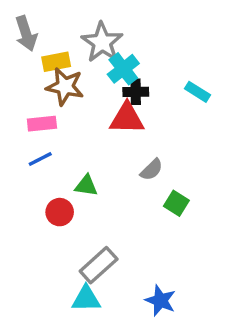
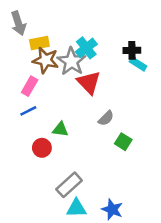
gray star: (102, 42) -> (71, 61), moved
black cross: (136, 92) -> (132, 50), moved
red triangle: (127, 118) -> (89, 82), turned 45
pink rectangle: (42, 124) -> (30, 86), turned -54
cyan triangle: (86, 299) -> (76, 208), moved

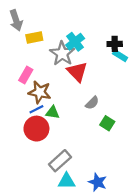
brown star: (46, 60) -> (40, 92), moved
blue line: (28, 111) -> (36, 109), moved
red circle: (42, 148) -> (36, 129), size x1.5

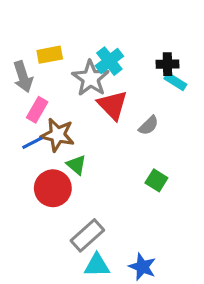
gray arrow: (16, 20) -> (23, 77), moved
gray semicircle: (92, 103) -> (149, 125), moved
blue line: (36, 109) -> (32, 143), moved
green triangle: (53, 112) -> (76, 165), turned 32

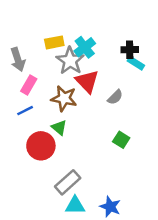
yellow rectangle: (50, 55) -> (54, 42), moved
brown star: (58, 135) -> (64, 98), moved

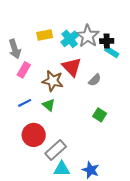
gray star: (70, 61) -> (88, 36), moved
blue line: (25, 111) -> (25, 103), moved
red circle: (41, 146) -> (34, 135), moved

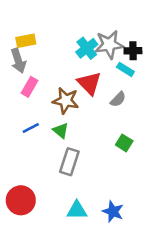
yellow rectangle: (45, 35) -> (26, 41), moved
gray star: (88, 36) -> (109, 45), turned 30
cyan rectangle: (112, 52) -> (125, 69), moved
red circle: (34, 135) -> (21, 200), moved
gray rectangle: (56, 150) -> (69, 162), moved, turned -30

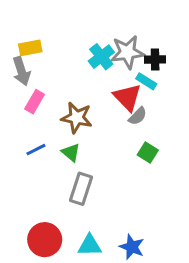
red triangle: (89, 83) -> (127, 97), moved
green square: (124, 143) -> (148, 152), moved
red circle: (21, 200) -> (45, 240), moved

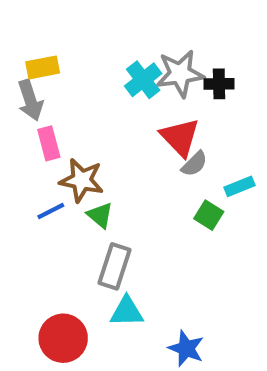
cyan rectangle: (146, 81) -> (240, 186), moved, turned -54
pink rectangle: (35, 102) -> (49, 143), turned -45
brown star: (77, 118) -> (82, 180), moved
cyan triangle: (90, 245) -> (127, 312), moved

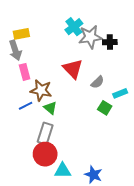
cyan cross: (143, 80) -> (74, 27), moved
red triangle: (180, 137) -> (73, 69), moved
gray rectangle: (114, 266) -> (45, 134), moved
cyan triangle: (127, 312) -> (63, 171), moved
red circle: (63, 338) -> (45, 154), moved

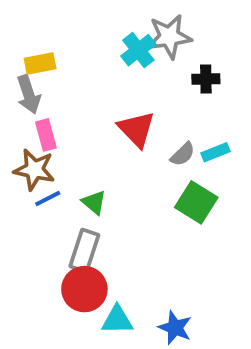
gray star: (90, 37) -> (169, 37), moved
brown star: (41, 90) -> (34, 170), moved
cyan rectangle: (120, 93) -> (215, 152), moved
green square: (105, 108) -> (196, 202), size x1.5

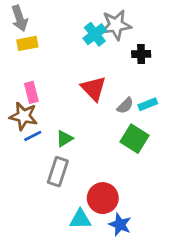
gray arrow: (29, 94) -> (20, 18), moved
green triangle: (94, 202) -> (64, 139), turned 48
red circle: (84, 289) -> (103, 198), moved

